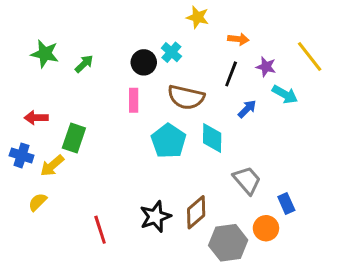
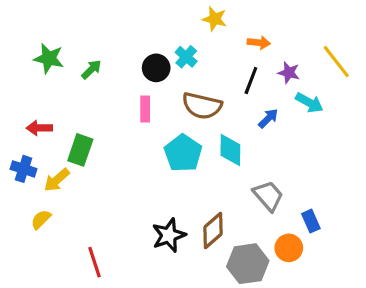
red line: (100, 230) -> (95, 262), moved

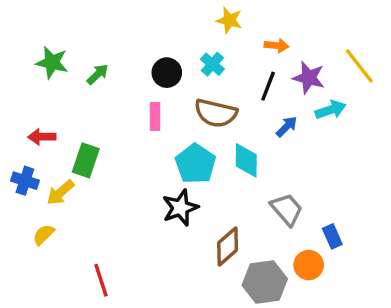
cyan cross: (186, 57) -> (212, 64), moved
purple star: (289, 73) -> (309, 78), size x1.4
cyan arrow: (309, 103) -> (331, 110), turned -48
black star: (169, 235) -> (180, 208), moved

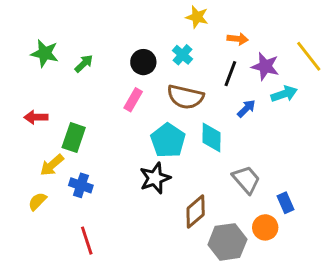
pink rectangle: (155, 117) -> (133, 100), turned 30
blue cross: (25, 181) -> (81, 185), moved

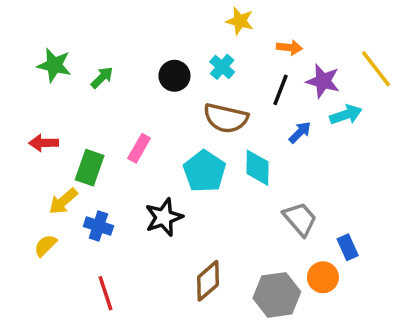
pink rectangle: (133, 100) -> (139, 148), moved
black star: (155, 178) -> (164, 217), moved
brown diamond: (196, 212) -> (208, 281), moved

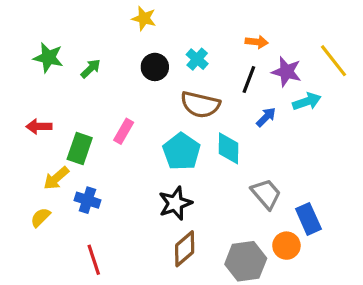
yellow star: (240, 21) -> (144, 18), moved
black star: (164, 217) -> (175, 203), moved
blue rectangle: (348, 247) -> (308, 219), size x1.4

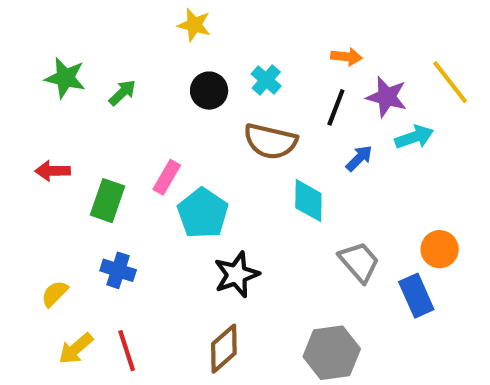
cyan pentagon: (182, 152) -> (203, 213), moved
yellow arrow: (56, 178) -> (76, 349), moved
orange circle: (286, 246) -> (440, 249), moved
brown diamond: (185, 249) -> (224, 349), moved

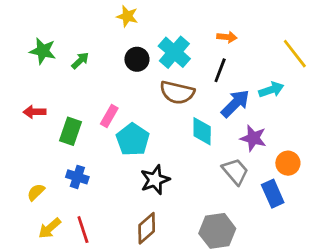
cyan cross: (266, 80) -> (174, 52), size x1.6
purple star: (387, 97) -> (253, 138), moved
blue arrow: (359, 158) -> (235, 104), size x1.6

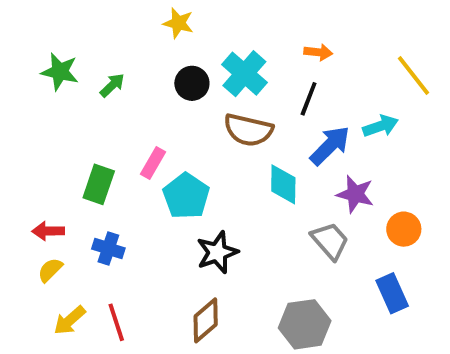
red arrow: (34, 112) -> (48, 231), moved
blue rectangle: (273, 194) -> (392, 293), moved

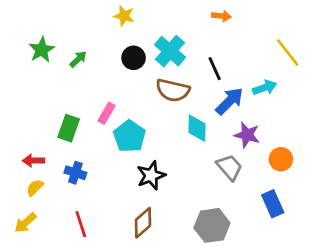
orange arrow: (318, 52) -> (221, 16), moved
green star: (60, 72) -> (42, 50), turned 30
black line: (309, 99) -> (215, 69), turned -45
yellow arrow: (70, 320) -> (25, 223), moved

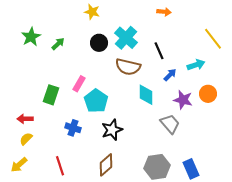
blue arrow: (229, 101) -> (170, 75), size x0.6
orange circle: (281, 159) -> (208, 94), moved
blue cross: (75, 173) -> (73, 128), moved
blue rectangle: (273, 204) -> (191, 169), moved

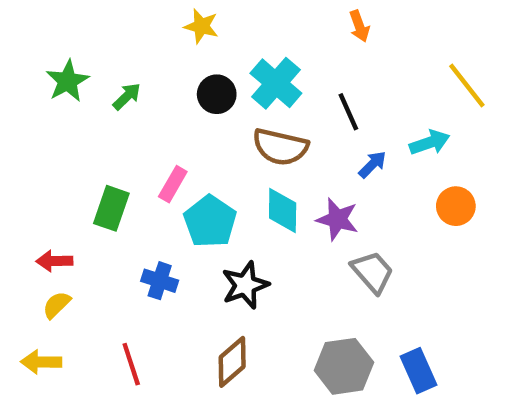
orange arrow: (164, 12) -> (359, 26), turned 64
cyan diamond: (146, 95) -> (283, 211), moved
purple star: (183, 100) -> (337, 219), moved
yellow arrow: (19, 165) -> (41, 362), turned 42

